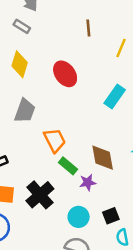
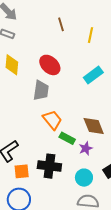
cyan rectangle: (115, 96) -> (93, 75), turned 30
gray trapezoid: (25, 111) -> (41, 90), moved
black cross: (40, 195) -> (49, 166), turned -30

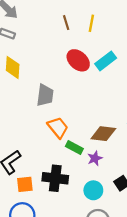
yellow line: (91, 35) -> (91, 23), moved
red ellipse: (50, 65) -> (78, 60), moved
cyan rectangle: (93, 75) -> (106, 61), moved
brown diamond: (94, 126) -> (103, 134), turned -60

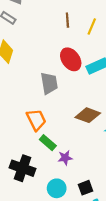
gray trapezoid: (45, 95) -> (49, 83), moved, turned -30
brown diamond: (103, 134) -> (88, 115), moved

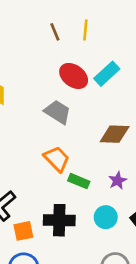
gray trapezoid: (49, 83) -> (58, 112), turned -30
purple star: (65, 158) -> (118, 181), moved
cyan circle: (57, 188) -> (106, 217), moved

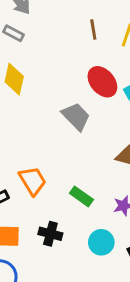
orange trapezoid: (57, 159) -> (33, 181), moved
black cross: (59, 220) -> (50, 234), size x0.7

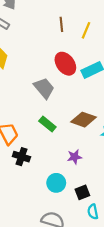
green rectangle: (81, 196) -> (47, 124), moved
black cross: (50, 234) -> (21, 157), moved

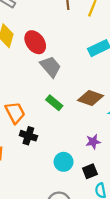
red ellipse: (65, 64) -> (35, 42), moved
purple star: (75, 157) -> (93, 142), moved

